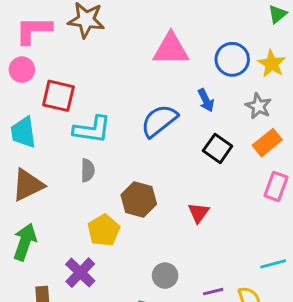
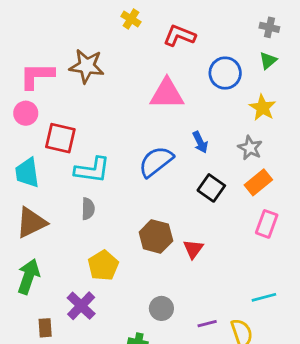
blue circle: (232, 59) -> (225, 73), moved
brown hexagon: (139, 200) -> (156, 236), moved

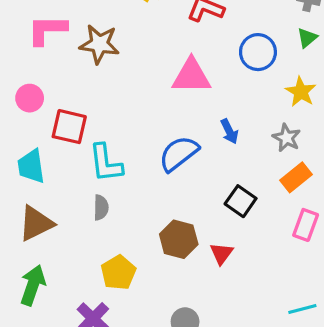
pink L-shape: (37, 76) -> (47, 30), moved
cyan L-shape: (92, 170) -> (106, 163), turned 75
black square: (211, 188) -> (241, 201), moved

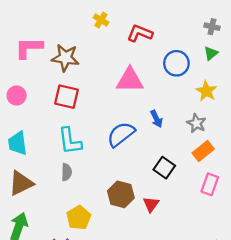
red square: (69, 127) -> (67, 97), moved

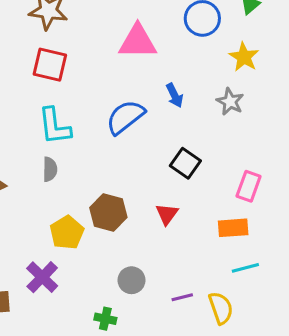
orange rectangle: (203, 151) -> (233, 228), moved, turned 35
brown hexagon: (121, 194) -> (108, 212), moved

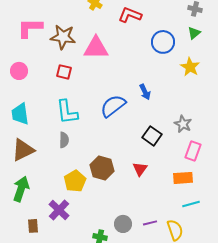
pink triangle: (138, 42) -> (96, 48), moved
red square: (50, 65) -> (64, 72), size x0.7
gray star: (230, 102) -> (183, 124), moved
gray circle: (132, 280) -> (123, 224), moved

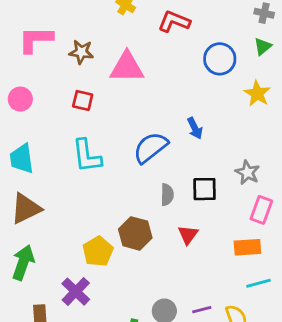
brown star: (63, 37) -> (81, 52), size x0.7
black square: (152, 136) -> (205, 189), turned -36
gray semicircle: (64, 140) -> (167, 195), moved

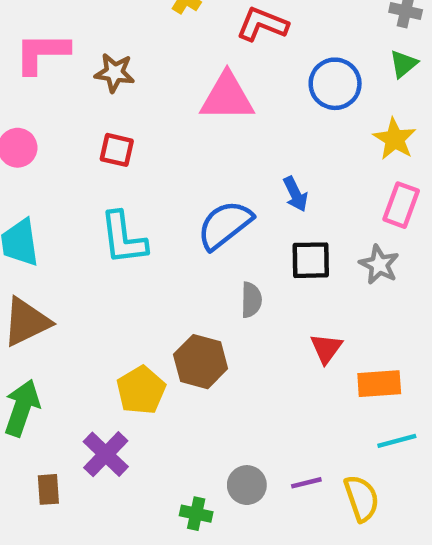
pink triangle: (127, 67) -> (227, 97), moved
black square: (205, 189) -> (311, 260), moved
pink rectangle: (261, 210) -> (401, 205), moved
red triangle: (188, 235) -> (326, 348), moved

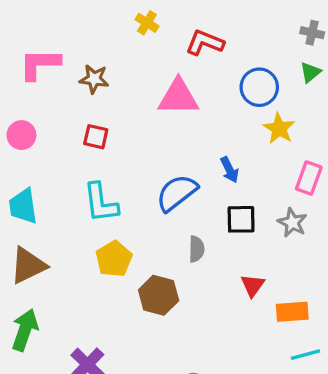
yellow star: (395, 139) -> (279, 128), moved
yellow pentagon: (141, 390) -> (114, 259), moved

